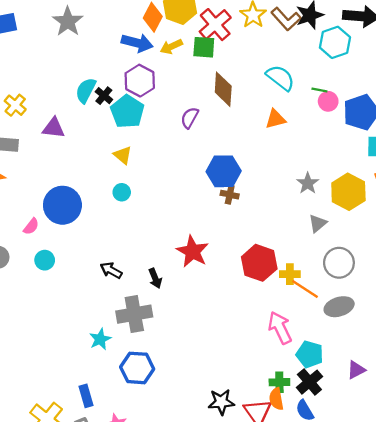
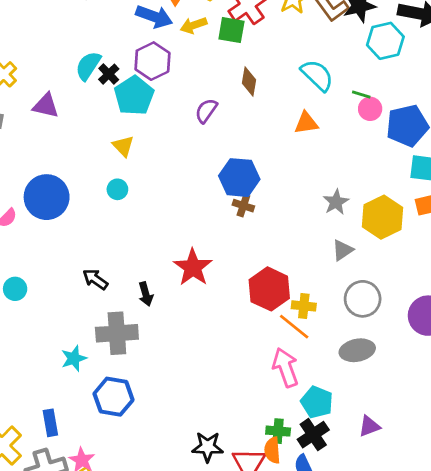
brown diamond: (223, 89) -> (249, 82), size x0.7
cyan circle: (45, 260) -> (15, 289), moved
orange line: (305, 289) -> (294, 327), moved

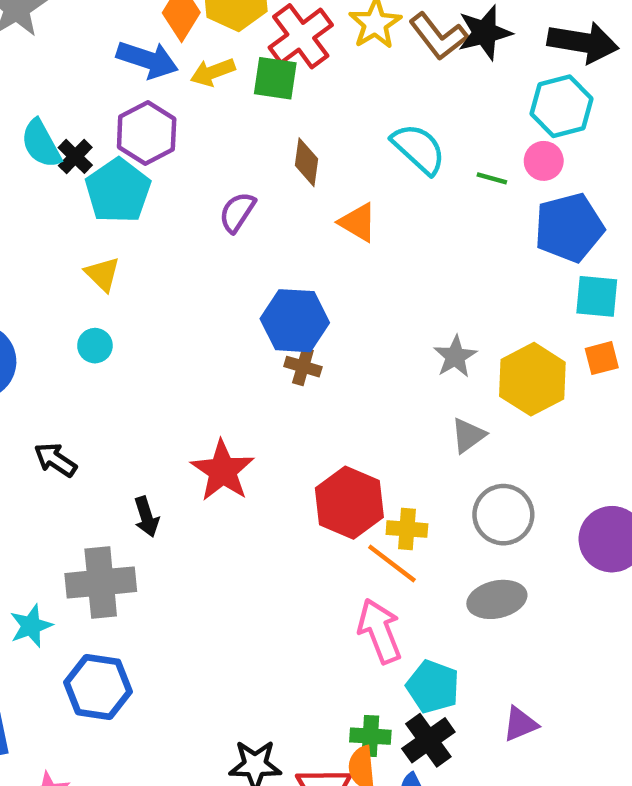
cyan hexagon: (385, 41) -> (561, 106), moved
cyan semicircle: (88, 66) -> (41, 144), turned -60
pink circle: (370, 109) -> (544, 161), moved
orange triangle: (306, 123) -> (358, 222), moved, turned 40
black arrow: (95, 279) -> (55, 460), moved

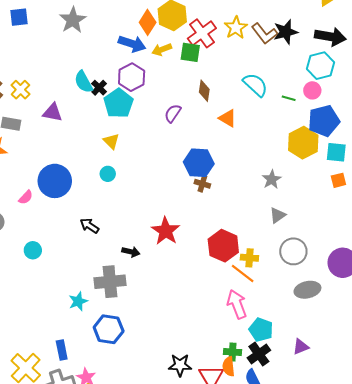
yellow hexagon: (532, 379) -> (303, 143), moved
black arrow: (146, 517) -> (131, 252), turned -60
gray ellipse: (497, 599) -> (307, 290), moved

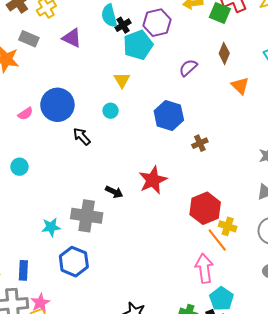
blue hexagon: (199, 163) -> (169, 115), moved
brown cross: (202, 184) -> (200, 143), turned 35
black arrow: (89, 226) -> (82, 136), moved

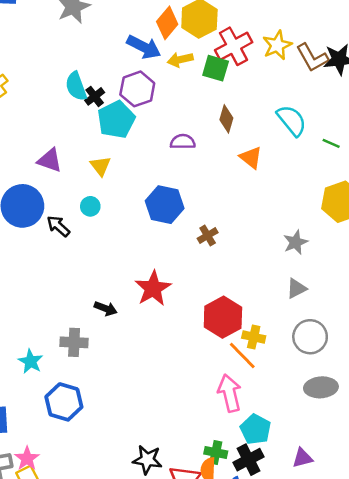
purple triangle: (72, 38) -> (50, 160), moved
purple semicircle: (188, 68) -> (183, 142), turned 48
black arrow: (82, 136) -> (58, 226), moved
gray cross: (87, 216) -> (74, 342), size x0.7
cyan star: (51, 227) -> (31, 361), turned -30

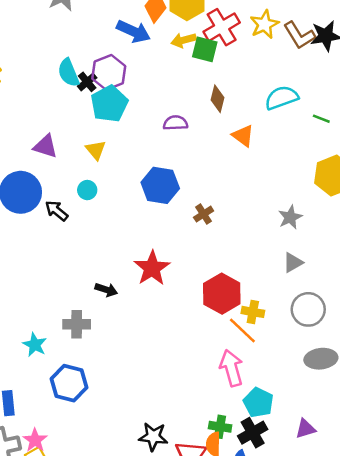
yellow arrow: (180, 60) -> (184, 40), moved
purple hexagon: (137, 89) -> (109, 72), moved
cyan semicircle: (292, 120) -> (282, 98), turned -68

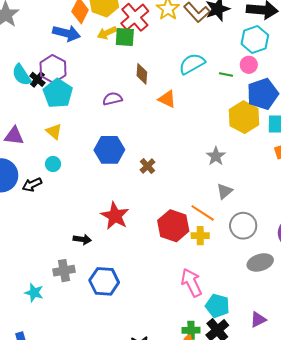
black arrow: (57, 211) -> (32, 185), turned -54
orange line: (242, 331) -> (203, 213), moved
blue hexagon: (69, 383) -> (104, 281), moved

